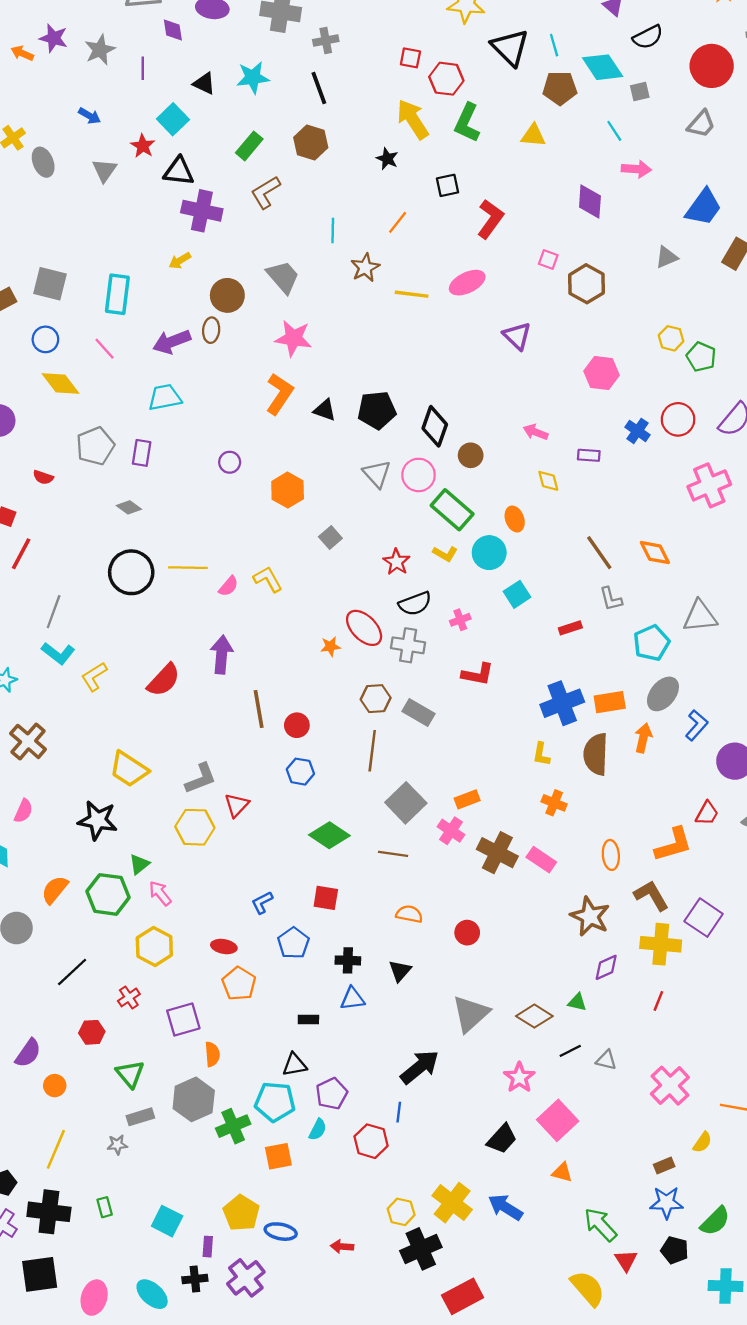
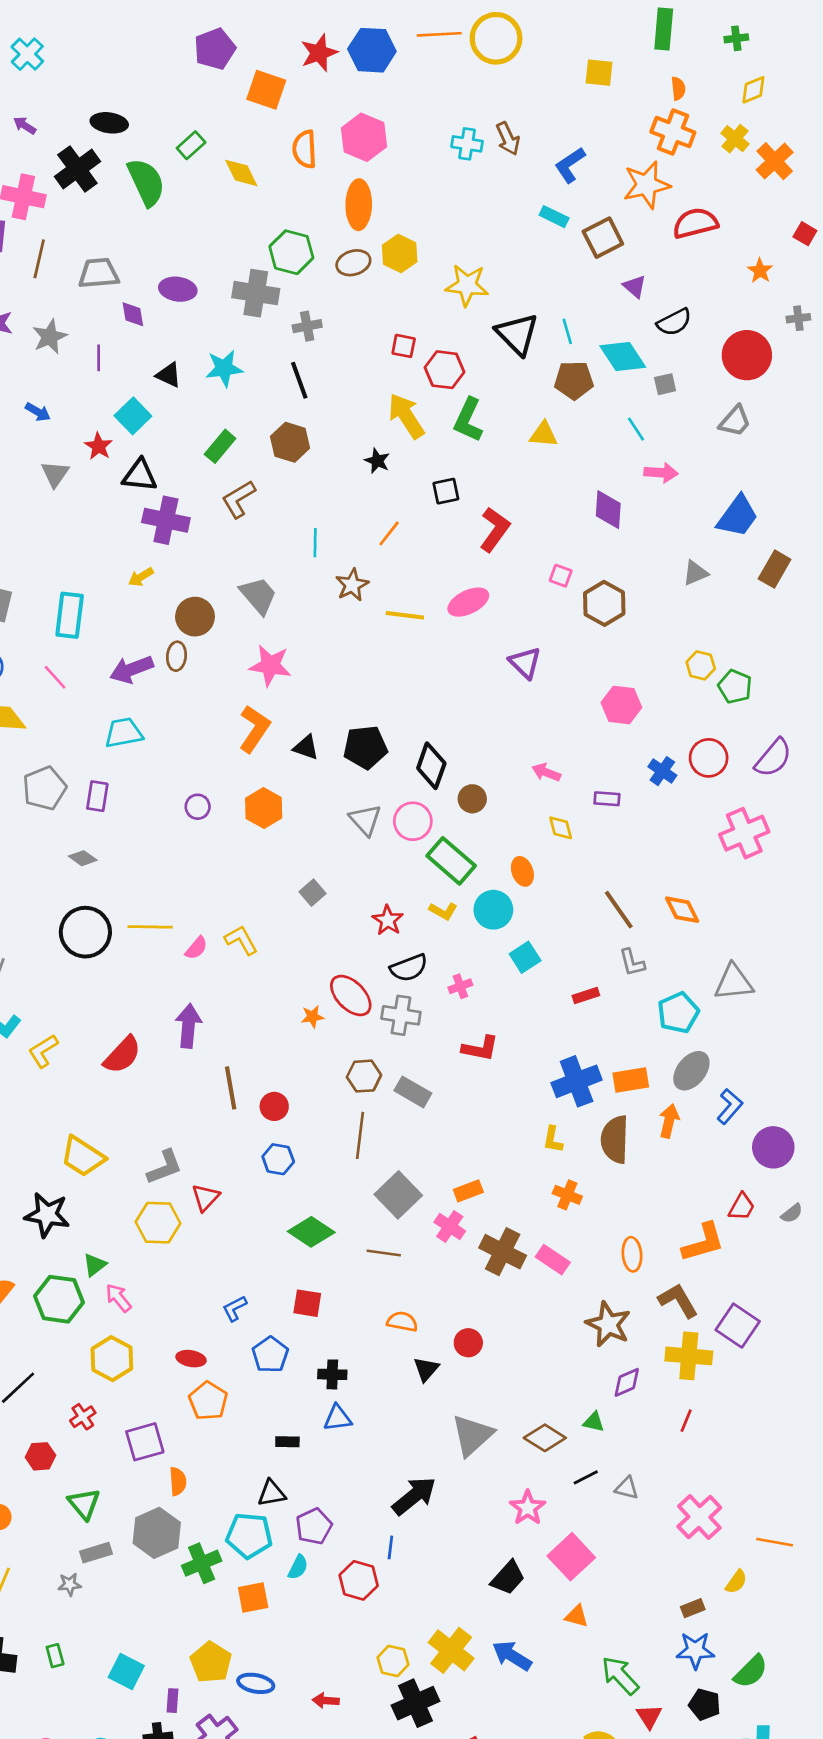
orange hexagon: (288, 490) -> (264, 808), moved
black triangle: (400, 971) -> (426, 1369), moved

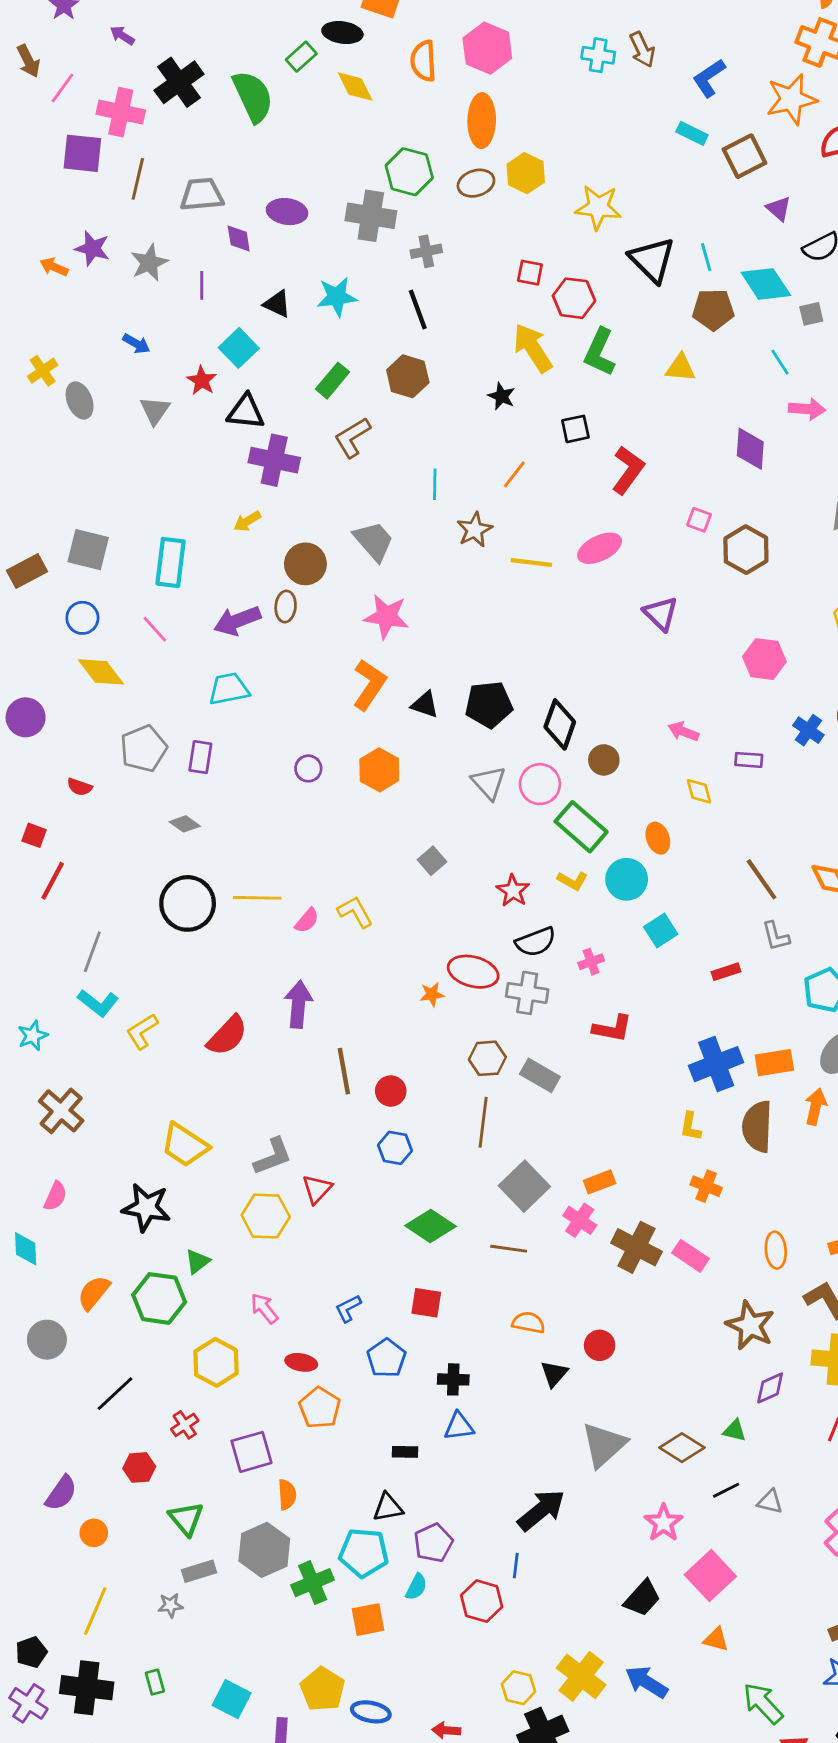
black ellipse: (109, 123) -> (342, 33), moved
red ellipse: (351, 996) -> (473, 972), turned -30
pink arrow: (118, 1298) -> (264, 1308), moved

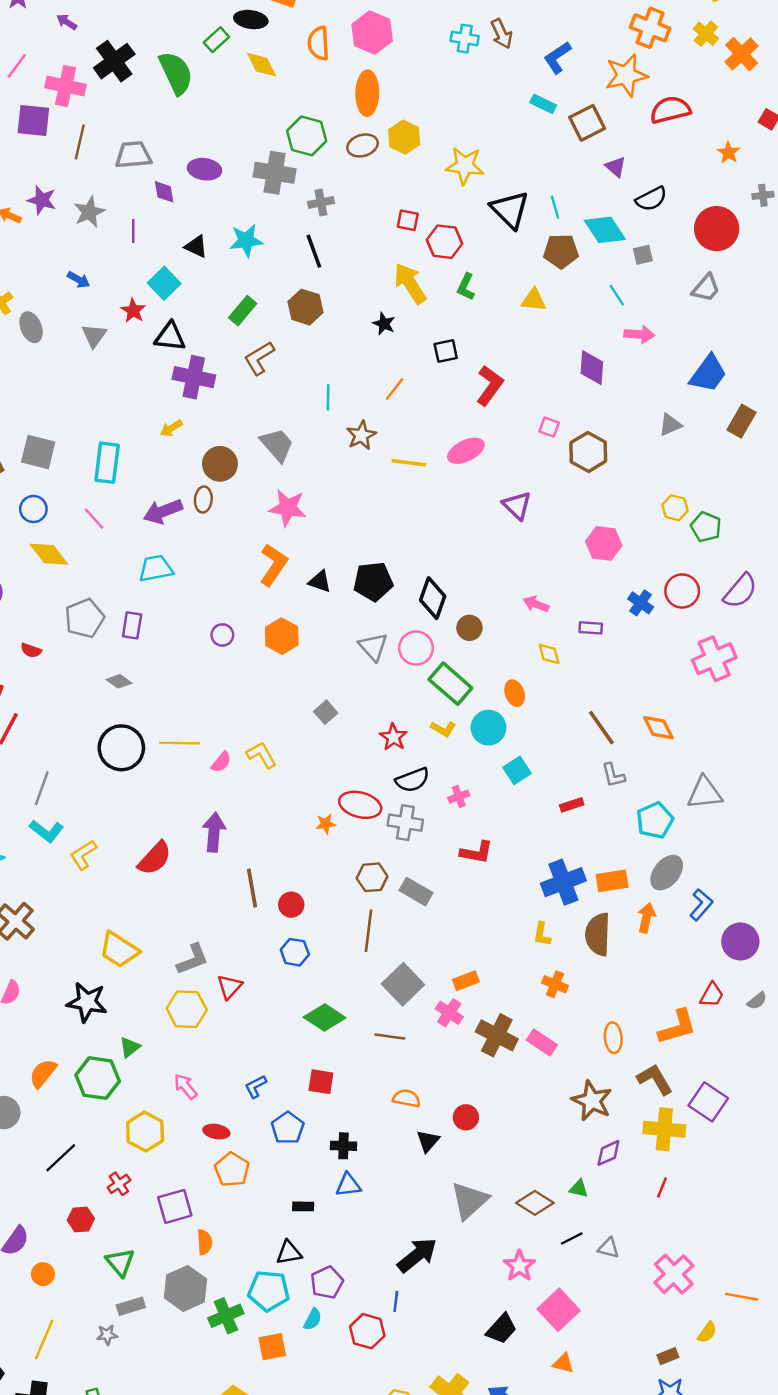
green L-shape: (600, 352) -> (466, 287), size x0.7

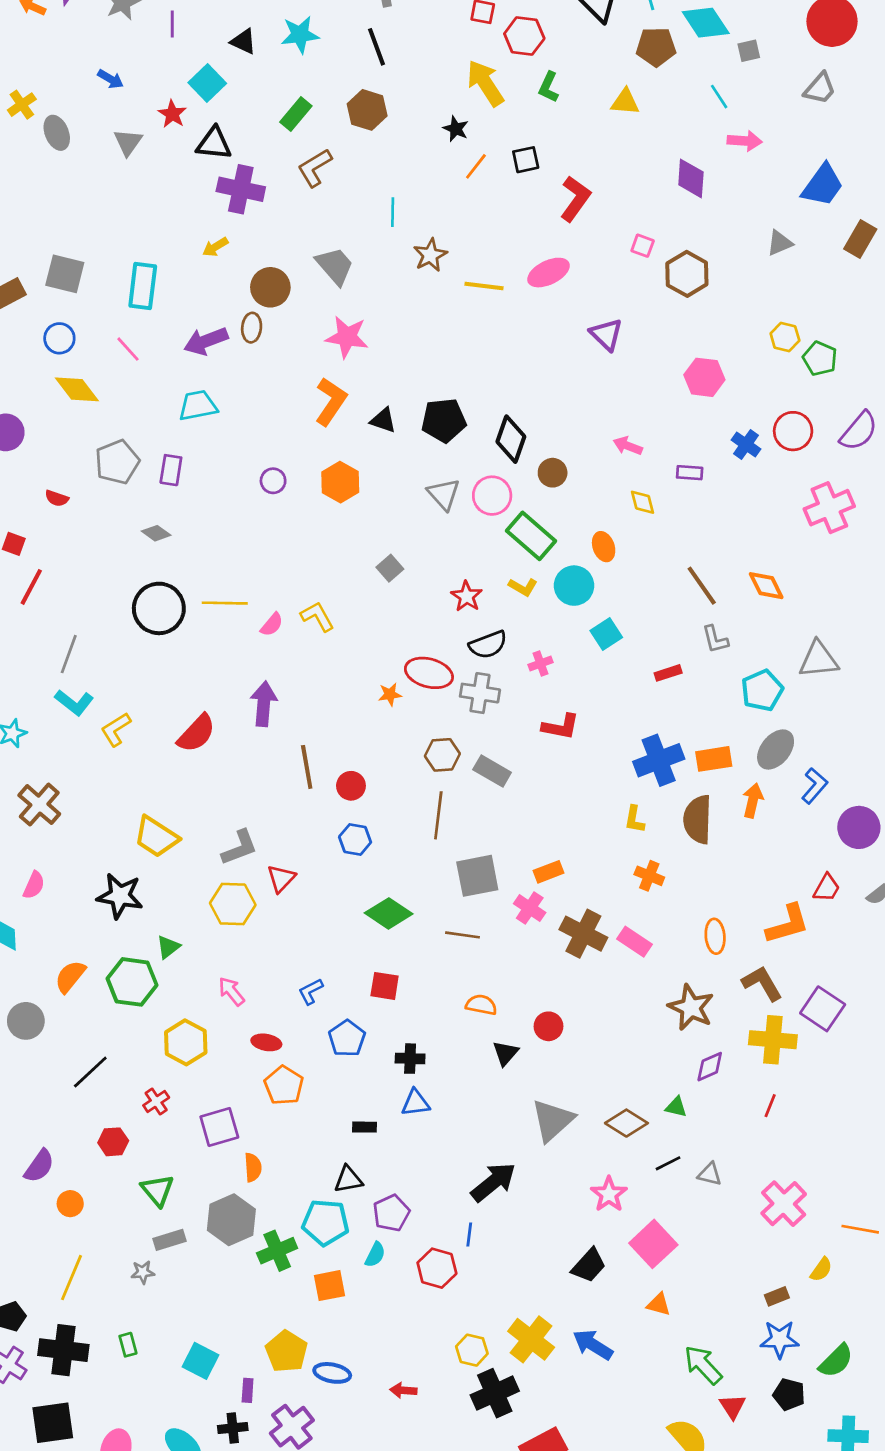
orange line: (395, 389) -> (476, 166), moved
gray square: (403, 984) -> (477, 876), turned 33

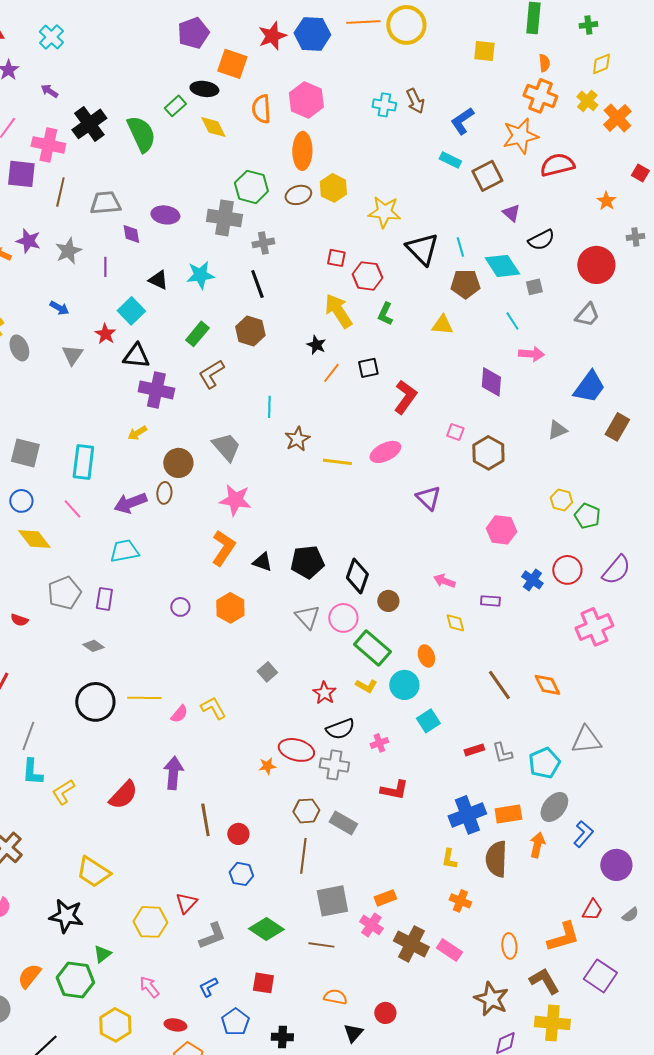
gray L-shape: (715, 639) -> (502, 753), moved
cyan L-shape: (74, 702) -> (32, 772), turned 56
gray L-shape: (239, 848) -> (212, 936), moved
purple square: (823, 1009) -> (600, 976), moved

